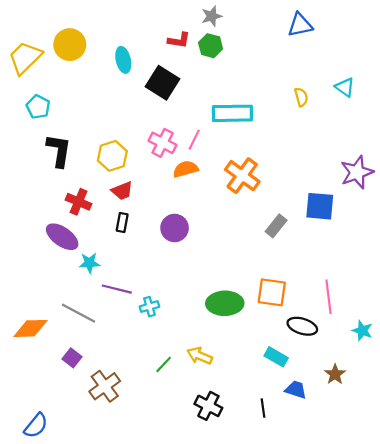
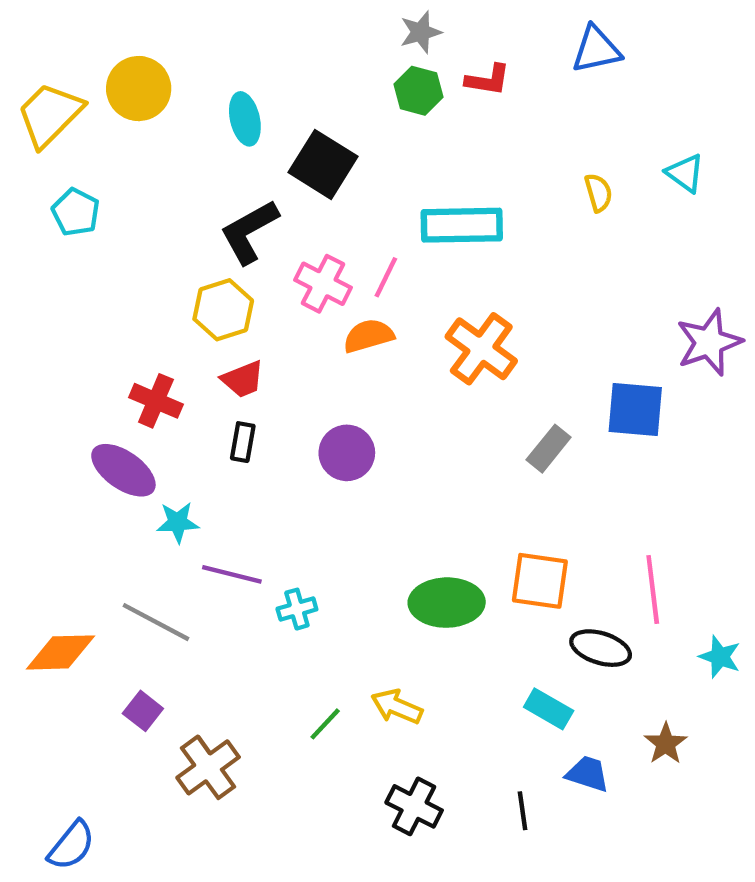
red L-shape: (179, 40) -> (488, 80), moved
black L-shape: (59, 150) -> (249, 232), moved, turned -128

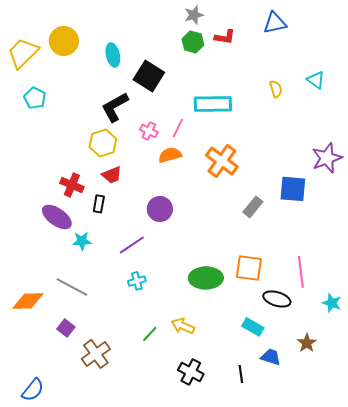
pink cross: (323, 284) -> (149, 131), size x0.7
black rectangle: (243, 442) -> (99, 204), moved
purple line: (232, 574) -> (132, 245), moved, turned -48

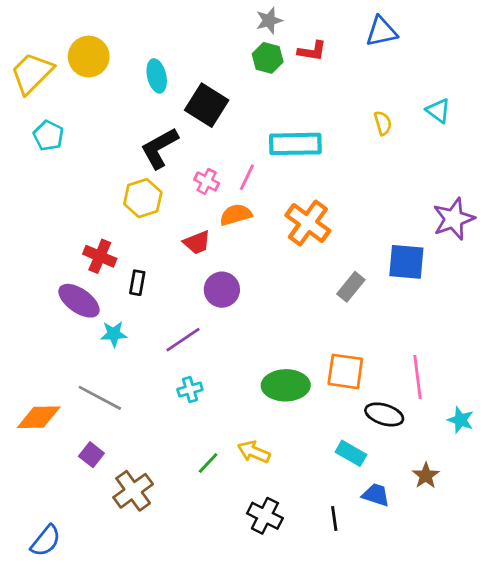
red trapezoid: (112, 175) -> (197, 242), moved

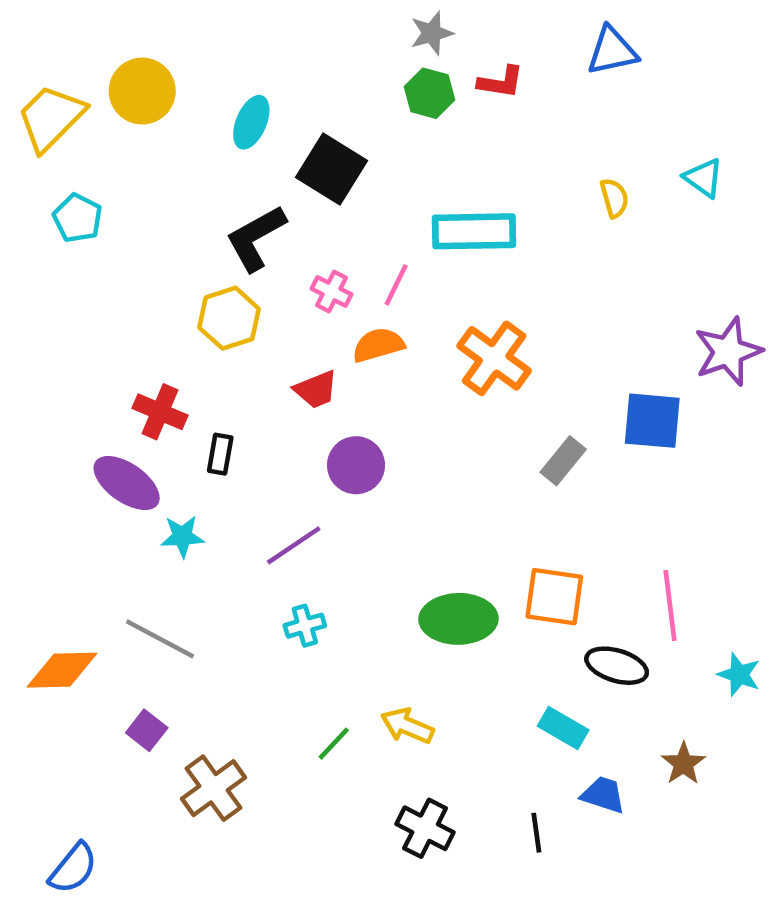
cyan ellipse: (157, 76) -> (251, 122), turned 36

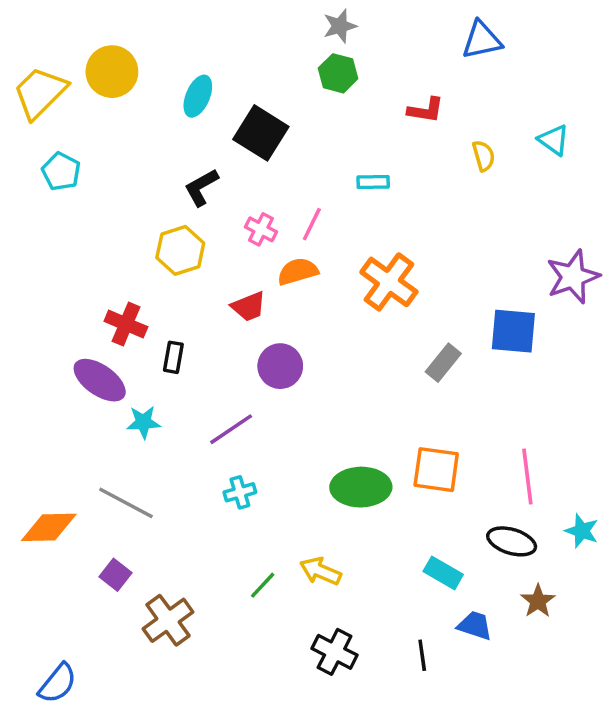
red L-shape: (501, 82) -> (426, 110), moved
cyan rectangle: (474, 231) -> (373, 182), size x0.5
black L-shape: (256, 238) -> (201, 187), size x0.7
black ellipse: (617, 666) -> (512, 541), moved

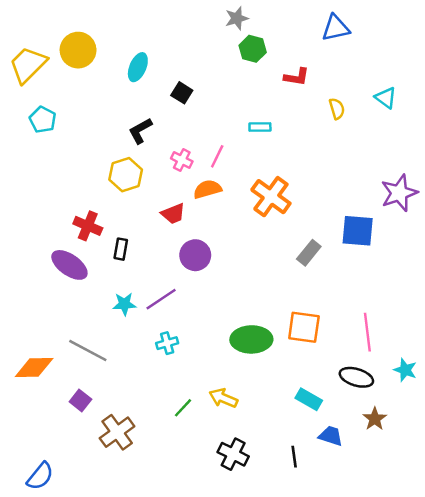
green hexagon: (338, 73) -> (253, 49), moved
black square: (261, 133) -> (182, 93), size x0.6
cyan star: (143, 422) -> (124, 304), moved

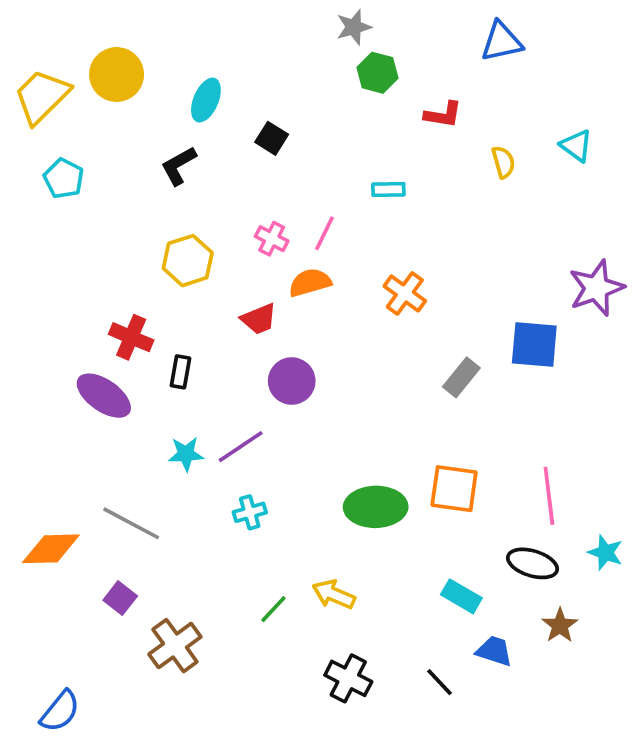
black L-shape: (140, 131) -> (179, 166), moved
orange cross: (271, 197) -> (405, 293), size x0.7
black line: (294, 457) -> (439, 682), turned -35

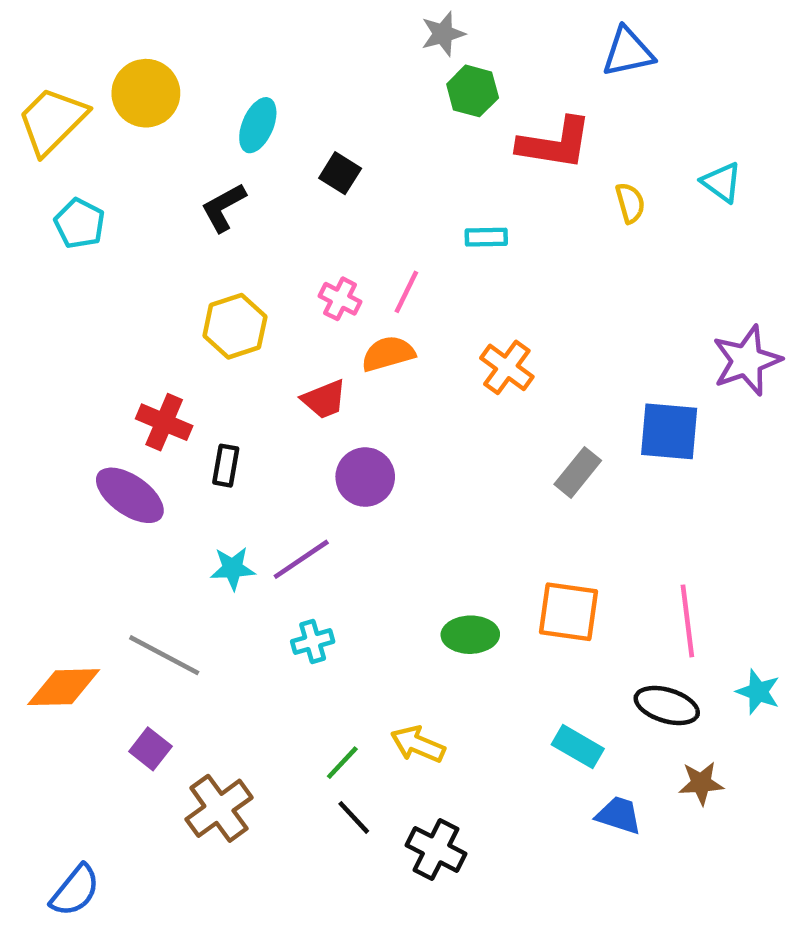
red L-shape: (443, 115) -> (555, 143), size x1.6
green ellipse: (376, 507) -> (470, 635), size x0.7
brown star: (560, 625) -> (701, 783), turned 30
black line: (439, 682) -> (354, 817), moved

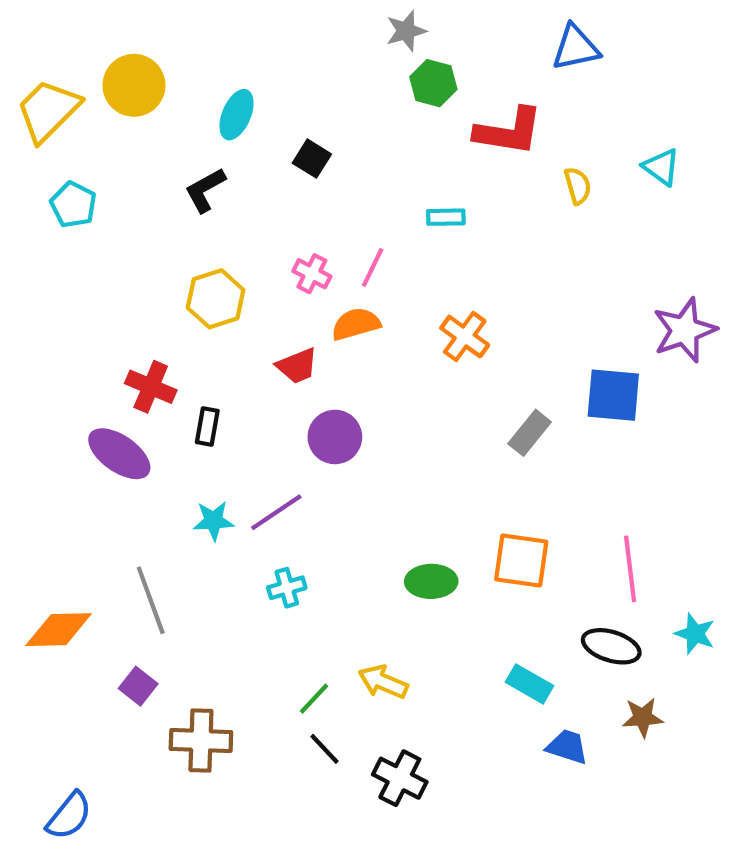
gray line: (164, 655) -> (151, 600), turned 42
brown cross: (219, 808) -> (201, 740), turned 38

